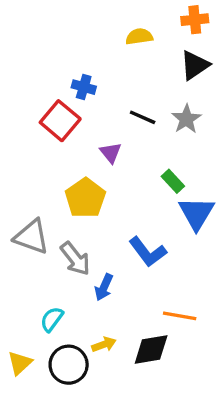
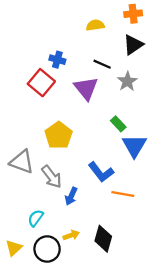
black line: (143, 117) -> (102, 64), moved
purple triangle: (111, 153) -> (86, 88), moved, size x1.6
orange line: (180, 316) -> (123, 194), moved
black diamond: (151, 350) -> (103, 239), turned -65

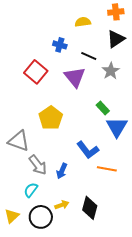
blue cross: (57, 60) -> (60, 45), moved
gray arrow: (52, 177) -> (38, 165), moved

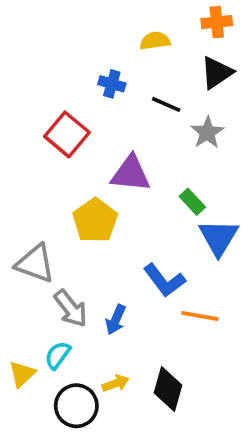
purple triangle: (75, 77) -> (131, 174), moved, turned -45
yellow triangle: (12, 216) -> (22, 374), moved

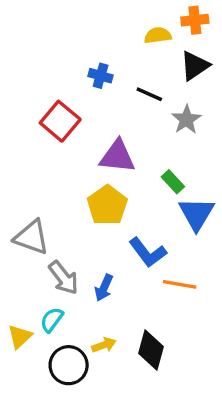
yellow semicircle: (155, 41) -> (158, 35), moved
yellow pentagon: (95, 220) -> (107, 205), moved

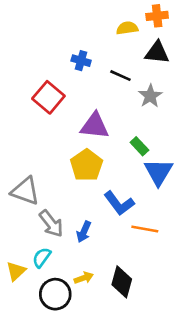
black triangle: (195, 66) -> (157, 53), turned 40

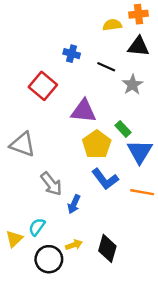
yellow pentagon: (86, 165) -> (97, 144), moved
gray triangle: (25, 191) -> (23, 144), moved
gray arrow: (51, 224) -> (51, 184), moved
orange line: (145, 229) -> (142, 192), moved

